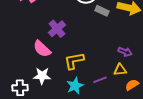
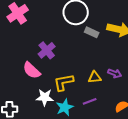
yellow triangle: (120, 70) -> (95, 77), moved
white star: (42, 76) -> (45, 97), moved

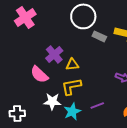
yellow triangle: (95, 77) -> (72, 64), moved

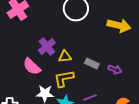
gray rectangle: (99, 36) -> (92, 64), moved

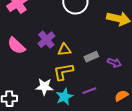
gray rectangle: (92, 64) -> (91, 57), turned -48
pink semicircle: (32, 67) -> (16, 46), moved

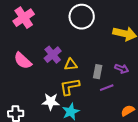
gray rectangle: (91, 57) -> (98, 72), turned -56
purple arrow: (114, 63) -> (122, 69), moved
purple line: (89, 91) -> (107, 88), moved

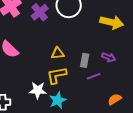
purple cross: (53, 55) -> (40, 12), moved

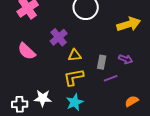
purple cross: (40, 12) -> (59, 37), moved
yellow arrow: (112, 22) -> (129, 24), turned -30
white star: (38, 90) -> (43, 98), moved

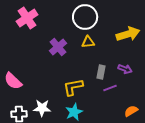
pink semicircle: (27, 51) -> (13, 81), moved
yellow triangle: (75, 55) -> (88, 42), moved

